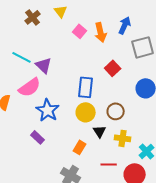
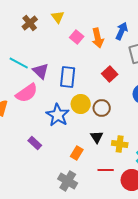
blue rectangle: (86, 87) -> (68, 77), moved
blue star: (48, 110) -> (58, 115), moved
brown circle: (116, 111) -> (102, 108), moved
yellow circle: (86, 112) -> (81, 104), moved

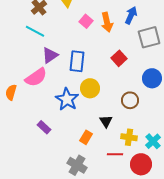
cyan line: (19, 63) -> (35, 31), moved
purple triangle: (41, 71) -> (50, 55), turned 42
brown circle: (102, 108) -> (130, 100), moved
yellow cross: (120, 144) -> (129, 137), moved

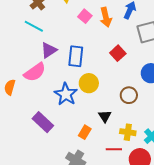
purple rectangle: (44, 127) -> (43, 122), size x1.5

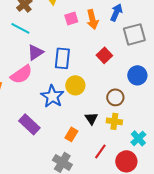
pink square: (85, 16) -> (71, 18), turned 32
yellow cross: (128, 132) -> (114, 121), moved
red line: (114, 149) -> (100, 151), turned -56

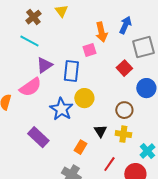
pink square: (71, 18) -> (89, 50), moved
red square: (104, 55) -> (124, 68), moved

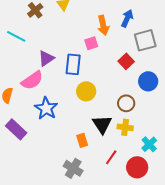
cyan line: (29, 41) -> (16, 36), moved
blue star: (61, 109) -> (46, 108), moved
black triangle: (100, 131) -> (102, 124), size x1.5
purple rectangle: (38, 137) -> (16, 129), moved
orange rectangle: (80, 147) -> (82, 140), turned -48

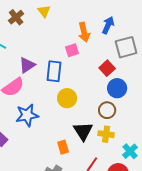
blue circle: (148, 81) -> (117, 88), moved
blue star: (46, 108) -> (27, 115), turned 30

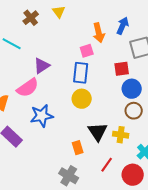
red square: (107, 68) -> (122, 69), turned 35
blue rectangle: (54, 71) -> (81, 73), moved
brown circle: (107, 110) -> (134, 111), moved

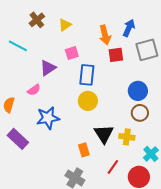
yellow triangle: (59, 12) -> (65, 25), moved, turned 32
pink square: (87, 51) -> (72, 53), moved
red square: (122, 69) -> (116, 55), moved
pink semicircle: (28, 88) -> (34, 90), size x0.6

